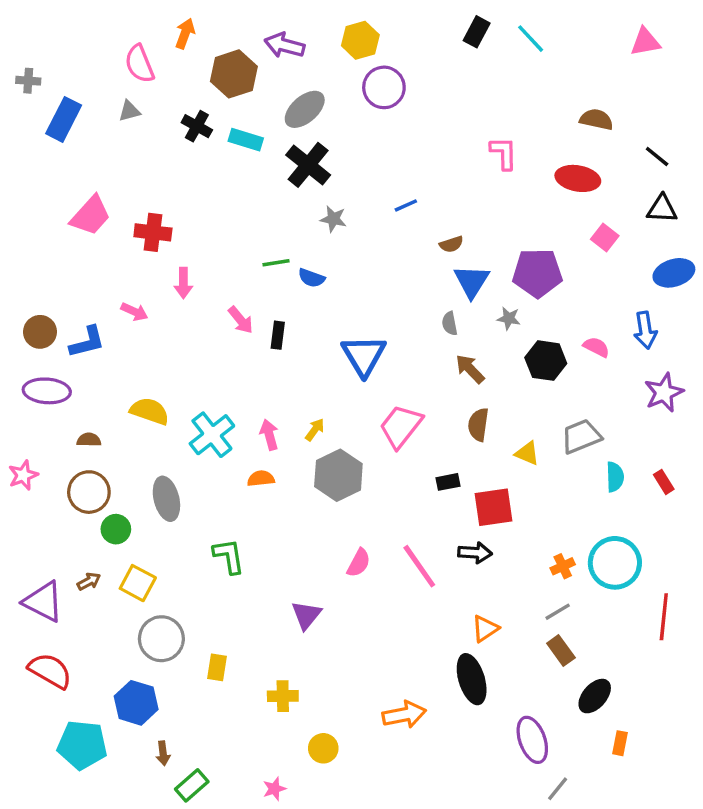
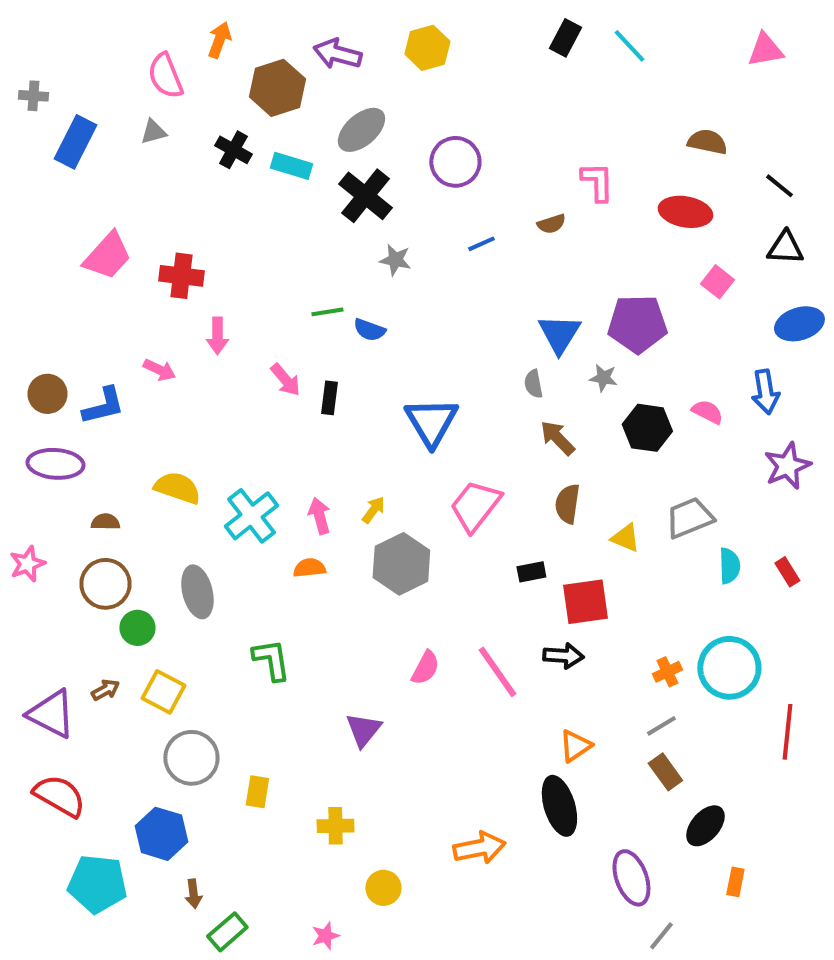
purple circle: (384, 87) -> (455, 162), moved
brown semicircle: (451, 244) -> (551, 224), moved

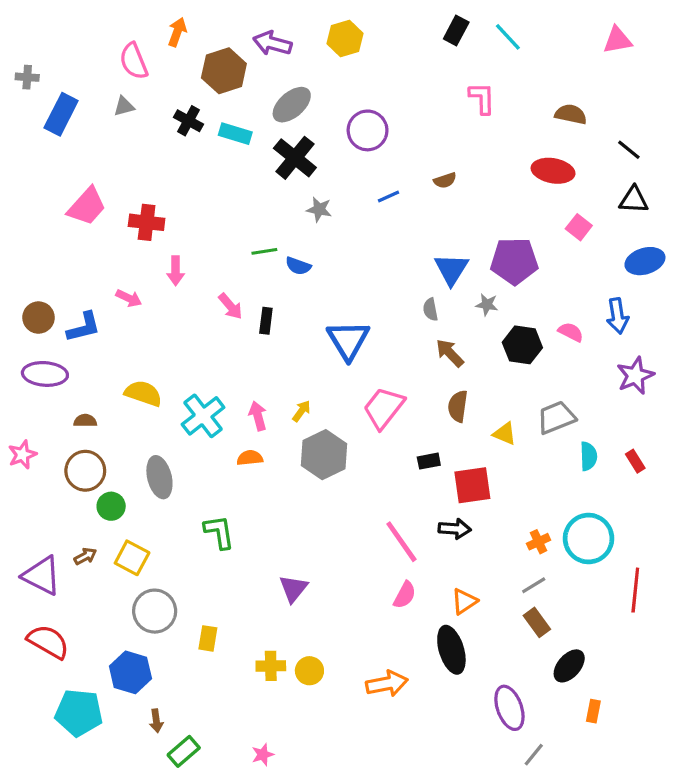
pink L-shape: (597, 182) -> (482, 98), moved
pink semicircle: (425, 668) -> (405, 595), moved
yellow circle: (383, 888) -> (309, 671), moved

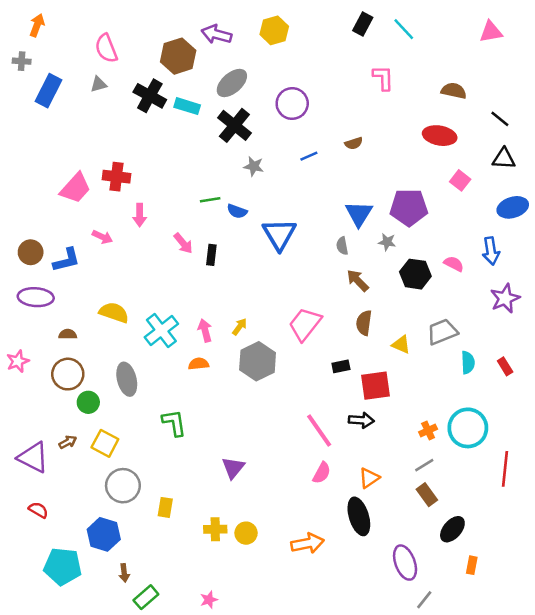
orange arrow: (177, 32) -> (37, 25), moved
black cross: (189, 121) -> (150, 96), size x1.4
pink trapezoid: (87, 206) -> (75, 188), moved
blue triangle: (348, 340) -> (279, 234), moved
red semicircle: (48, 642) -> (38, 510), size x0.6

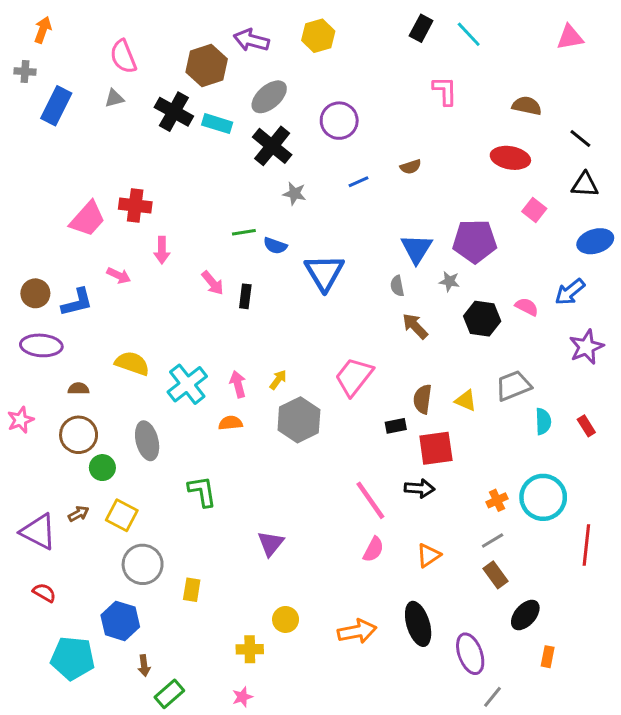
blue arrow: (491, 251) -> (570, 292), turned 60
brown semicircle: (364, 323) -> (423, 399), moved
black ellipse: (359, 516) -> (418, 624), moved
yellow cross: (215, 529) -> (250, 649), moved

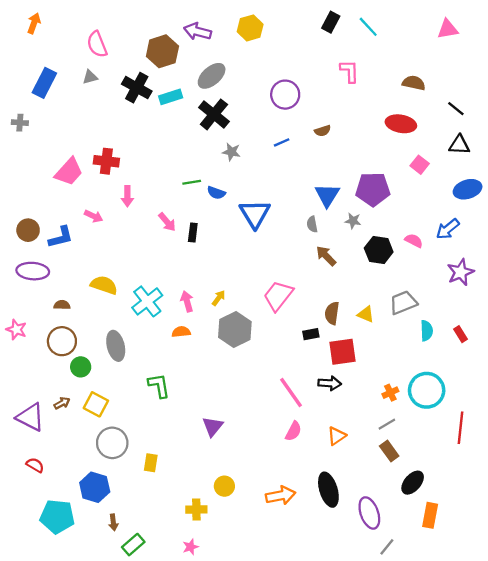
gray cross: (25, 71) -> (20, 123), moved
purple circle: (339, 121) -> (285, 95), moved
cyan rectangle: (217, 124) -> (171, 97), turned -35
pink star: (20, 420) -> (16, 329), turned -30
orange rectangle: (548, 657) -> (430, 515), size x1.5

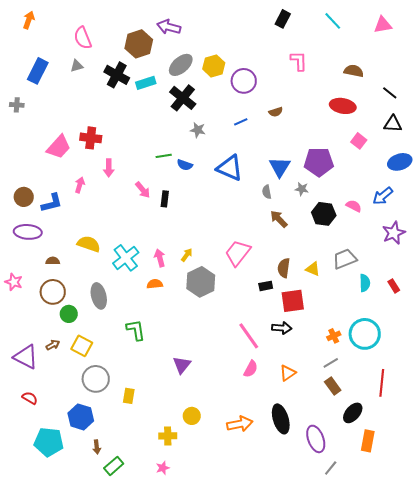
cyan line: (368, 27) -> (333, 21), moved
yellow hexagon: (250, 28) -> (214, 66), moved
blue triangle: (255, 214) -> (230, 168), moved, turned -36
pink arrow: (94, 216) -> (80, 185), turned -98
red line: (461, 428) -> (382, 383), moved

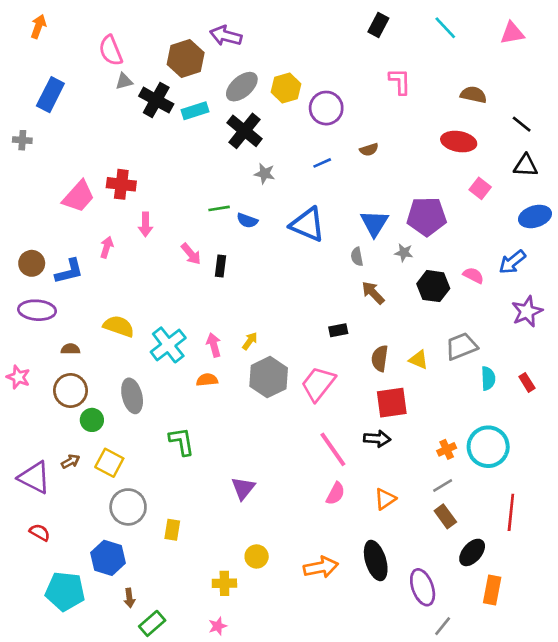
gray triangle: (77, 66) -> (124, 81), moved
pink trapezoid: (238, 253) -> (318, 384), moved
black rectangle: (266, 286) -> (338, 330), moved

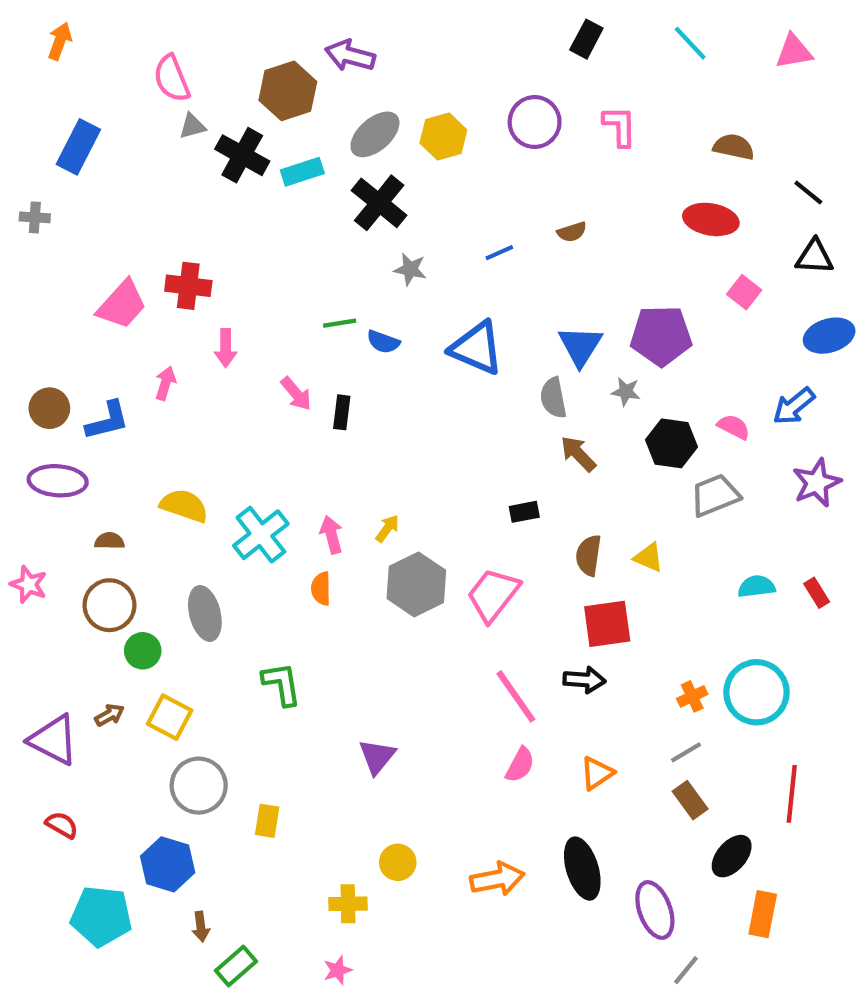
purple circle: (326, 108) -> (535, 122), moved
gray semicircle: (357, 257) -> (553, 398), size x1.4
gray trapezoid: (461, 346) -> (715, 495), moved
cyan semicircle: (488, 378) -> (756, 587), turned -95
orange semicircle: (207, 380) -> (321, 589), turned -85

